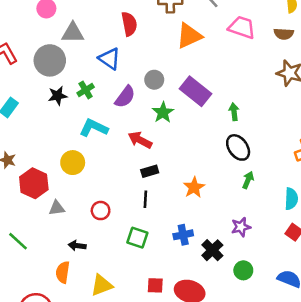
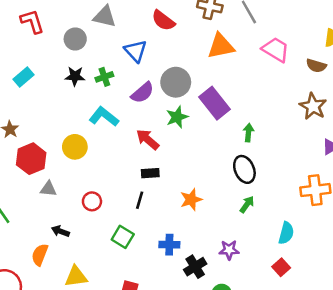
red semicircle: (129, 24) -> (163, 20), turned 125
gray circle: (50, 60) -> (75, 39), size x0.7
gray circle: (154, 80) -> (176, 82), size x1.5

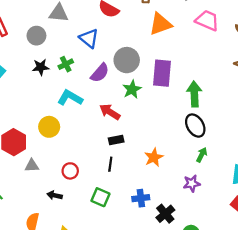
purple rectangle: (214, 103) -> (162, 73), turned 52
green arrow: (248, 133) -> (194, 94), size x1.6
black arrow: (60, 231) -> (55, 195), moved
purple star: (229, 250) -> (192, 183), moved

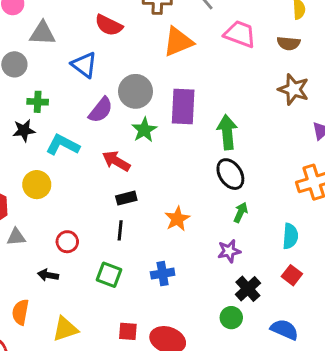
green cross: (66, 64) -> (38, 102), moved, turned 32
black star: (41, 67) -> (24, 130), moved
black cross: (165, 214) -> (248, 289), moved

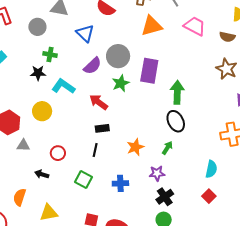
green arrow: (241, 212) -> (167, 148), moved
purple star: (229, 251) -> (157, 173), moved
black cross: (248, 289) -> (165, 197), moved

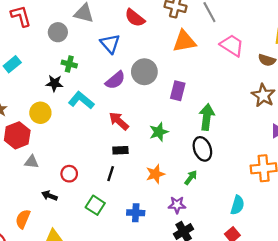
purple rectangle: (149, 71) -> (178, 91), size x0.7
green star: (121, 83) -> (159, 132), moved
yellow circle: (42, 111) -> (40, 113), moved

